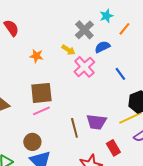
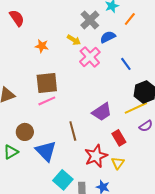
purple trapezoid: (96, 122) -> (102, 112), turned -40
brown line: (74, 128) -> (73, 131), moved
brown circle: (32, 142) -> (25, 132), moved

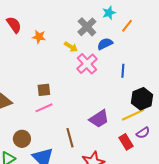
orange star: (42, 46) -> (39, 37), moved
blue line: (126, 64) -> (123, 71), turned 40
brown square: (47, 83) -> (44, 90), size x0.6
red rectangle: (119, 138) -> (126, 142), moved

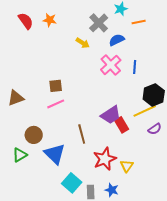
orange line: (127, 26) -> (139, 22), turned 40
orange star: (39, 37) -> (50, 20), moved
pink cross: (87, 64) -> (111, 65), moved
red rectangle: (126, 142) -> (122, 125), moved

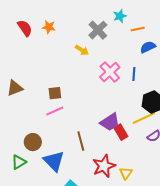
blue semicircle: (117, 40) -> (148, 47), moved
brown triangle: (16, 98) -> (15, 88), moved

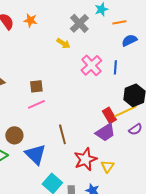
purple trapezoid: (110, 122) -> (105, 132), moved
red rectangle: (121, 132) -> (109, 115), moved

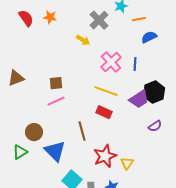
yellow line: (125, 111) -> (106, 91), moved, turned 45
red rectangle: (109, 115) -> (104, 112), moved, turned -35
purple trapezoid: (105, 132) -> (139, 99), moved

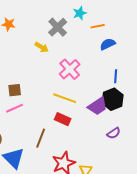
blue line: (135, 64) -> (116, 76), moved
brown line: (82, 131) -> (41, 138), turned 36

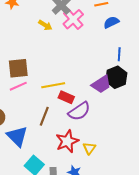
pink cross: (70, 69) -> (73, 19), moved
brown square: (15, 90) -> (18, 68), size x1.5
yellow line: (65, 98) -> (53, 85), moved, turned -30
purple semicircle: (114, 133) -> (79, 111), moved, size x1.6

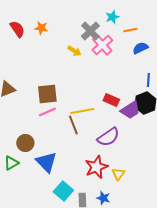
red rectangle: (66, 97) -> (111, 100), moved
brown line: (44, 116) -> (73, 125), moved, turned -42

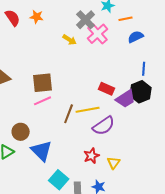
yellow line: (82, 111) -> (88, 110), moved
brown line: (73, 125) -> (69, 114), turned 42
red star: (96, 167) -> (92, 156), size x0.7

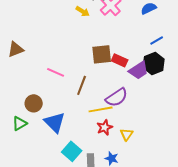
blue line: (144, 69) -> (157, 40), turned 56
brown square: (43, 83) -> (102, 54), moved
pink line: (43, 101) -> (56, 72), turned 48
yellow line: (88, 110) -> (101, 109), moved

